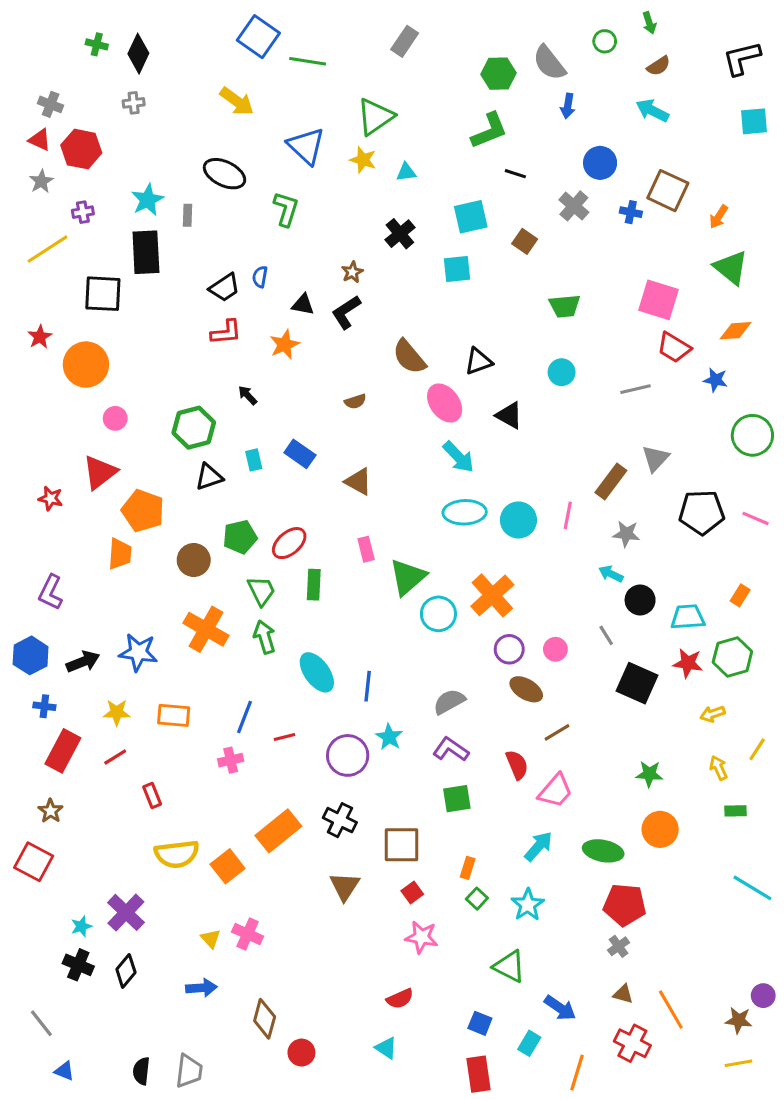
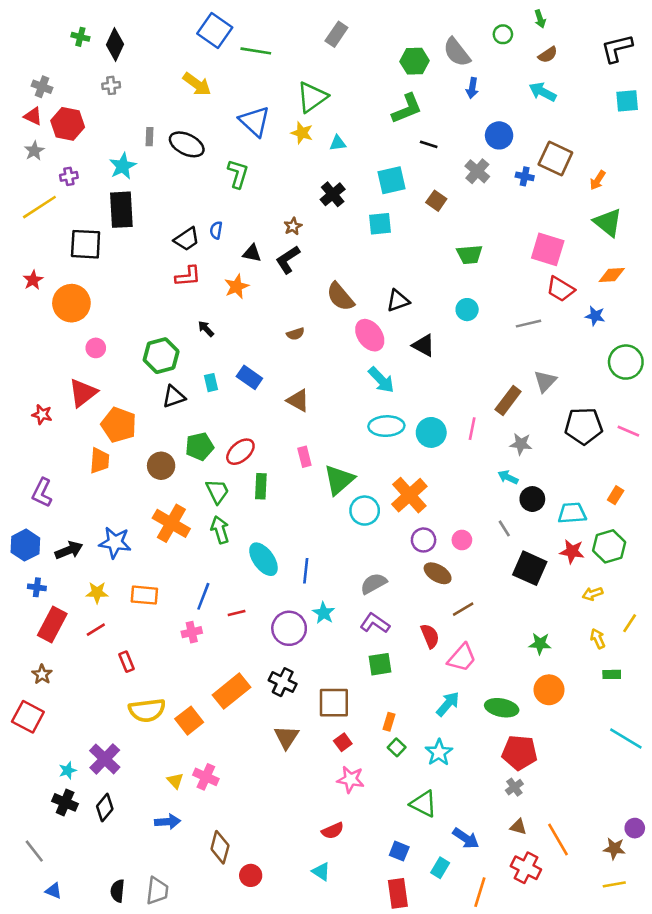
gray rectangle: (188, 215) -> (150, 137), moved

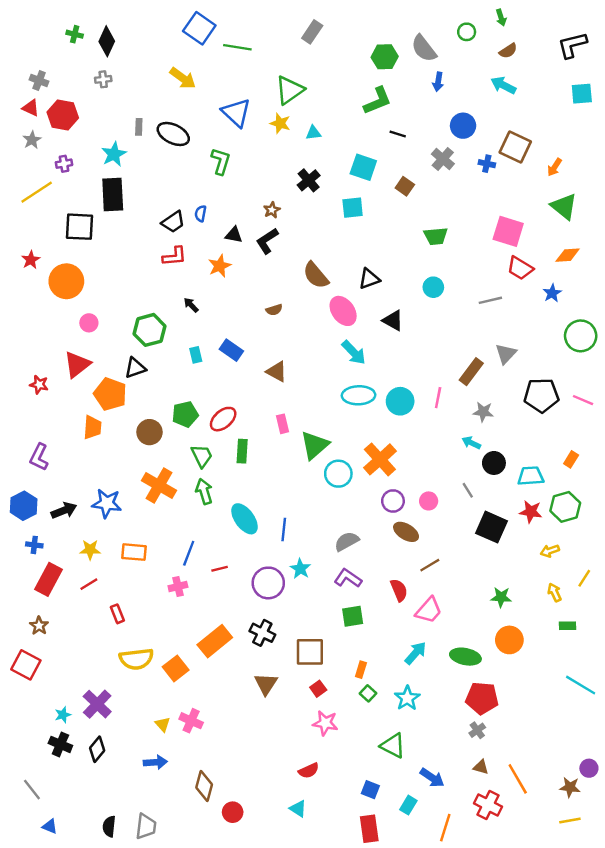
cyan square: (392, 180) -> (363, 167), turned 32
blue star: (595, 316) -> (552, 293), turned 30
black triangle: (174, 397) -> (135, 368), moved

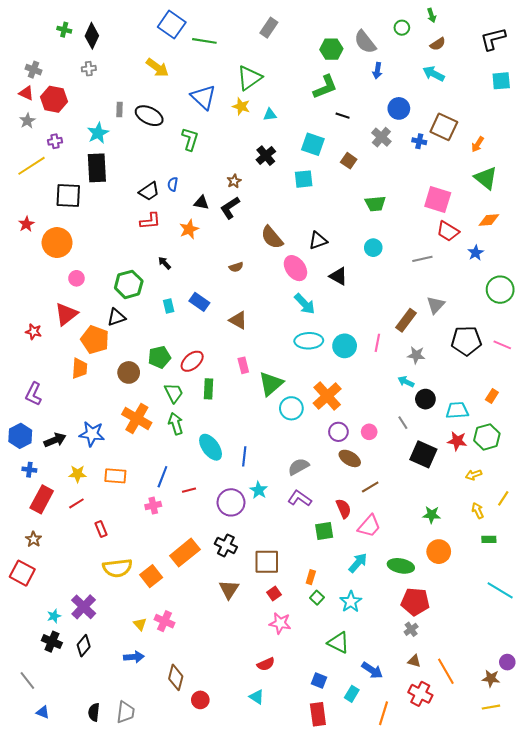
green square: (353, 616) -> (324, 531), moved

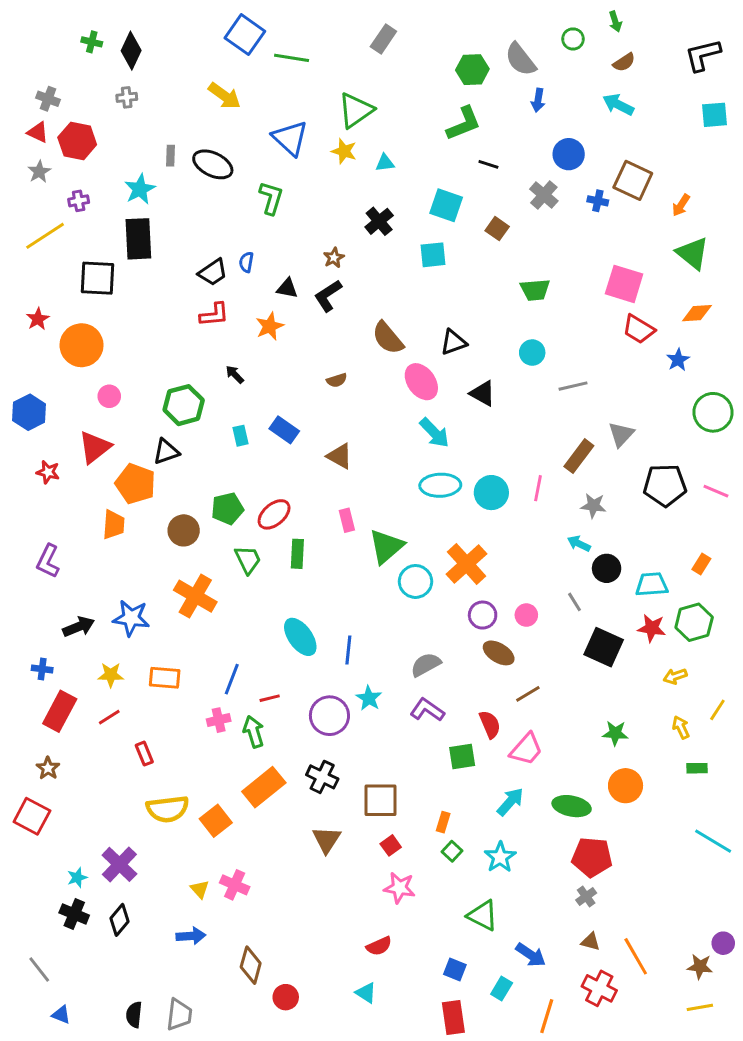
gray line: (422, 259) -> (573, 386), moved
green arrow: (176, 424) -> (254, 732), moved
blue hexagon: (20, 436) -> (29, 412), moved

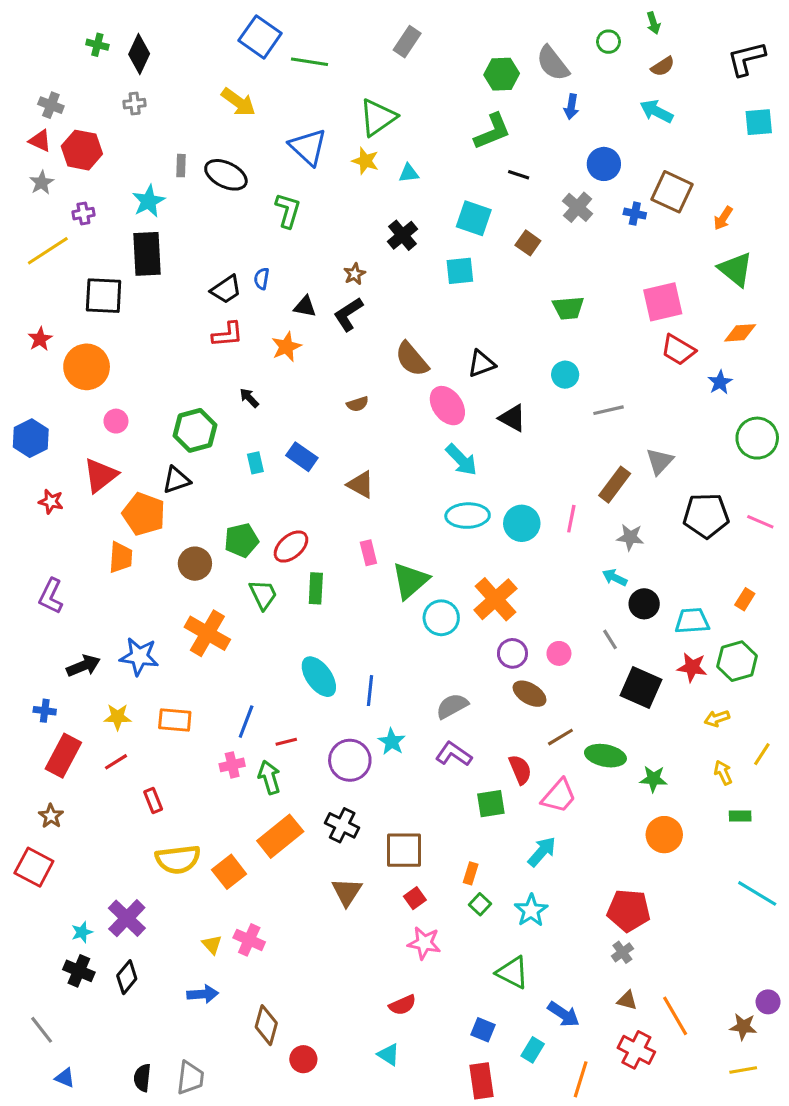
pink square: (624, 284) -> (663, 302), turned -30
green ellipse: (572, 806) -> (605, 756), moved

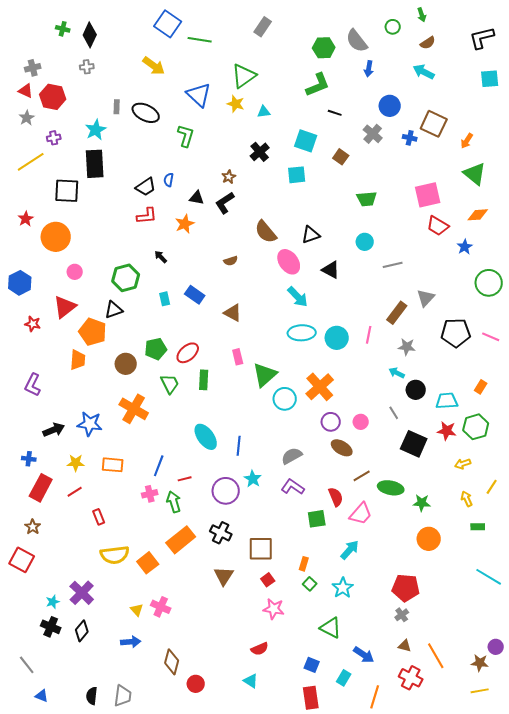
gray cross: (51, 105) -> (33, 68), turned -35

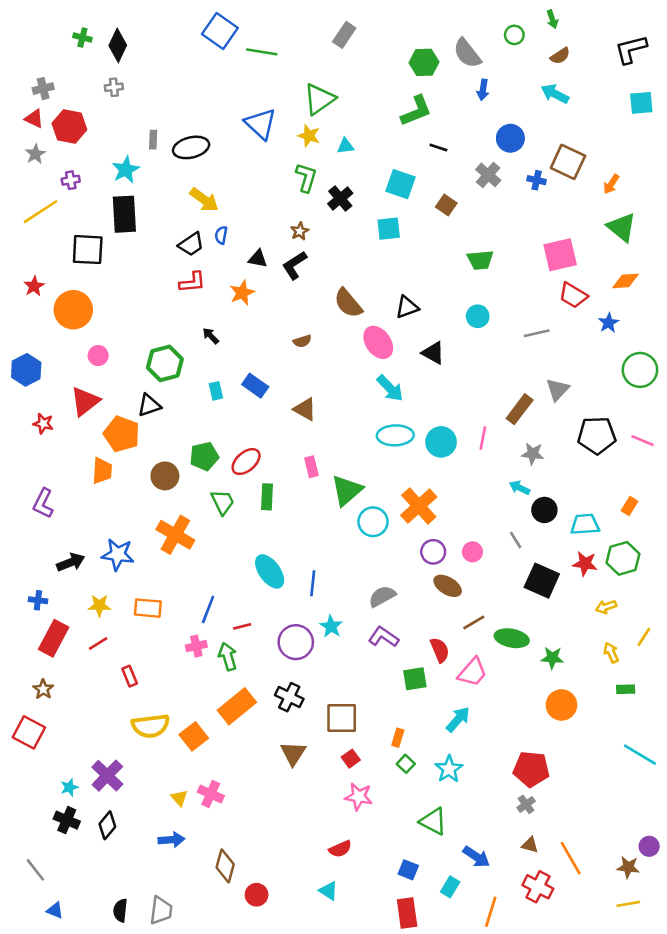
yellow arrow: (154, 66) -> (204, 200), moved
black ellipse: (146, 113) -> (191, 147), turned -40
green L-shape: (186, 136) -> (306, 178), moved
gray line: (393, 265) -> (537, 333), moved

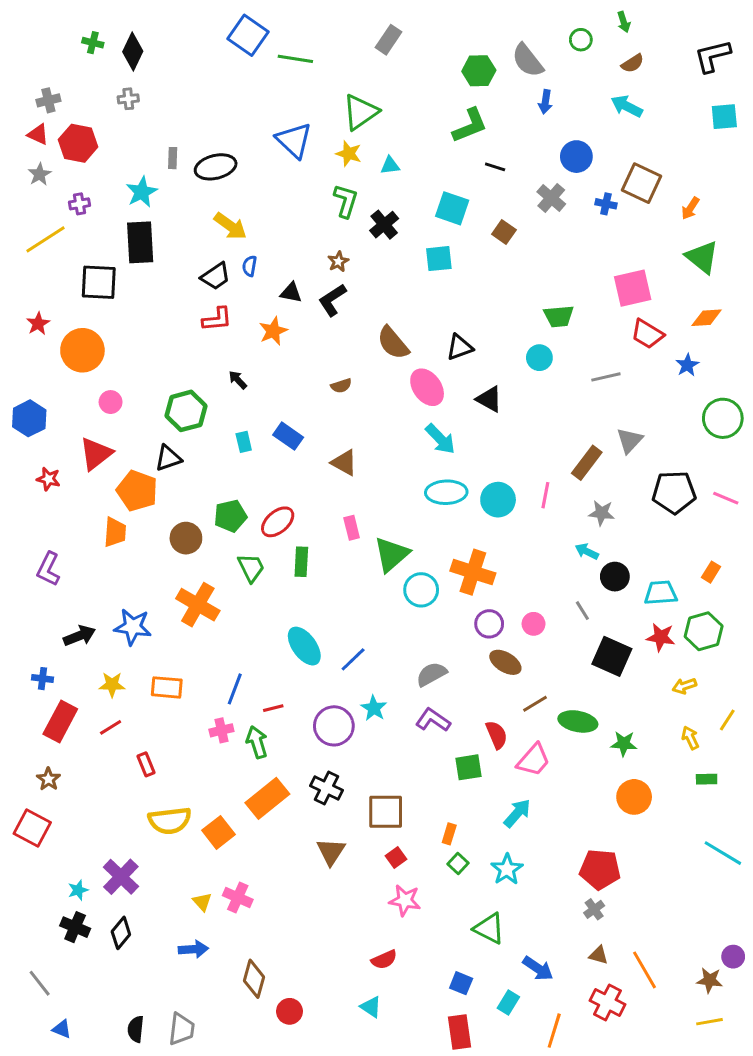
green trapezoid: (480, 260) -> (559, 316), moved
orange cross: (419, 506) -> (473, 572), turned -30
blue line: (313, 583) -> (353, 659), turned 40

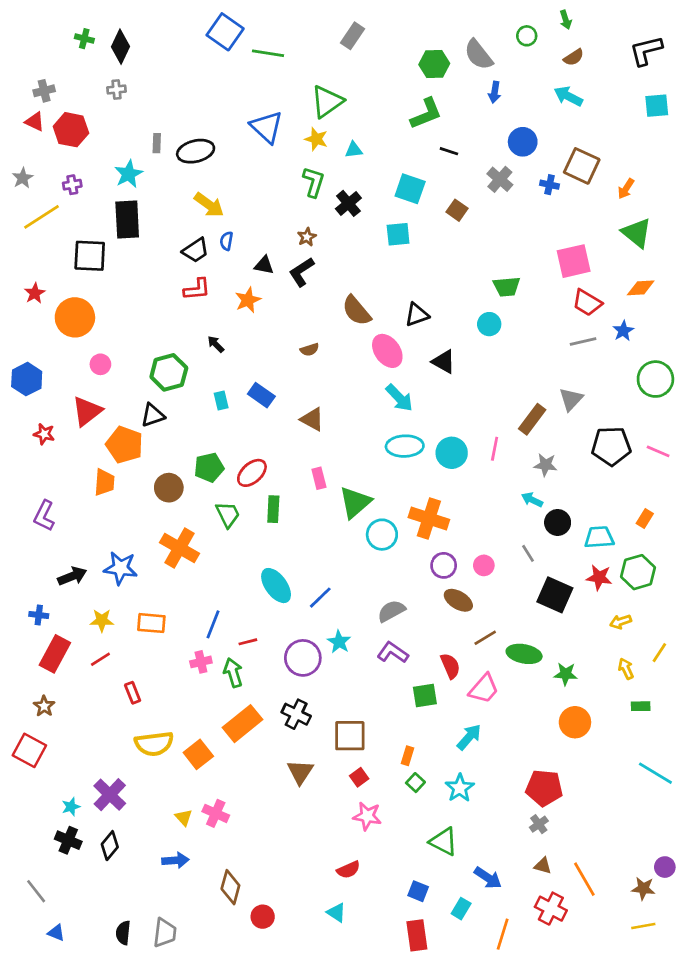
gray star: (40, 174) -> (23, 178), moved
gray line: (606, 377) -> (583, 342), moved

